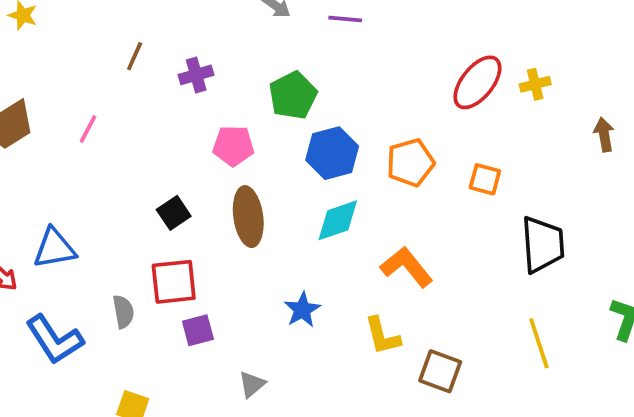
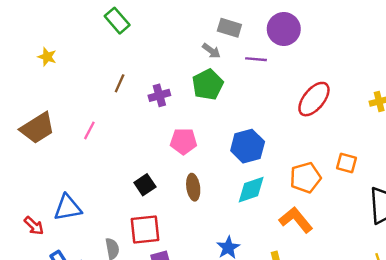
red ellipse: (477, 82) -> (314, 99), moved
green pentagon: (293, 95) -> (208, 85), moved
orange pentagon: (410, 163) -> (306, 178), moved
brown ellipse: (248, 217) -> (193, 187), size x0.7

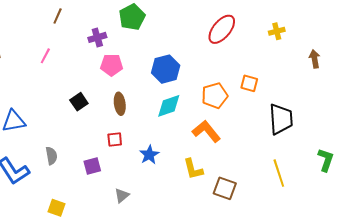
purple cross: (159, 95) -> (97, 37), moved
pink line: (89, 130) -> (45, 56), moved
red square: (145, 229) -> (115, 139), moved, size x0.6

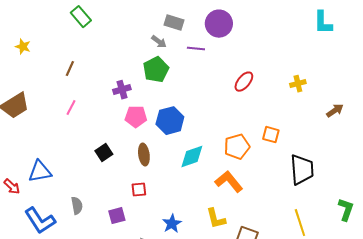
brown line: (58, 16) -> (70, 69), moved
red ellipse: (222, 29) -> (244, 82), size x0.7
brown arrow: (315, 59) -> (335, 111), turned 66
blue hexagon: (166, 69) -> (170, 121), moved
blue star: (149, 155) -> (172, 224), moved

